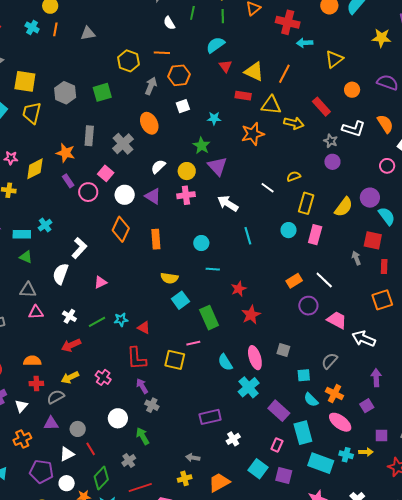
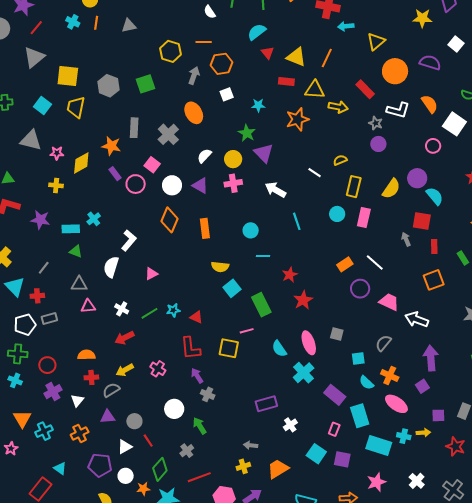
orange circle: (352, 90) -> (395, 71), size x1.6
purple arrow: (376, 378) -> (431, 358), size x1.4

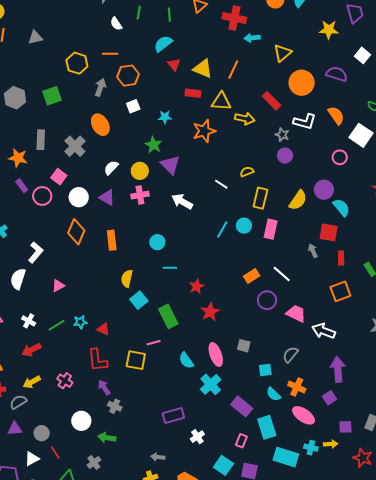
cyan line: (297, 221) -> (222, 229), moved, turned 48
yellow semicircle: (220, 267) -> (127, 279), turned 96
green arrow: (200, 426) -> (107, 438), turned -48

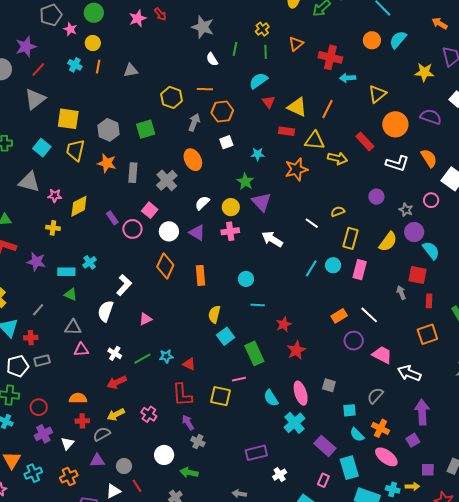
gray star: (282, 135) -> (406, 210), moved
orange star: (18, 158) -> (107, 163), moved

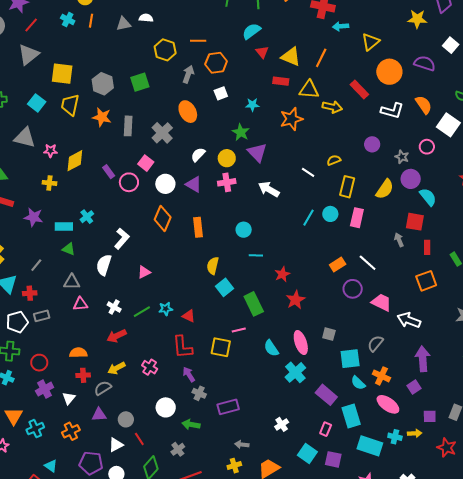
white semicircle: (212, 59) -> (146, 18), moved, turned 128
cyan square: (350, 410) -> (350, 359), size x1.5
purple rectangle: (256, 453) -> (228, 407), moved

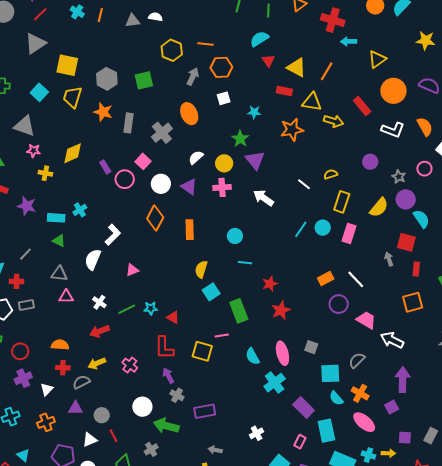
pink star: (51, 151) -> (34, 151), moved
green arrow: (191, 425) -> (166, 426), size x1.4

